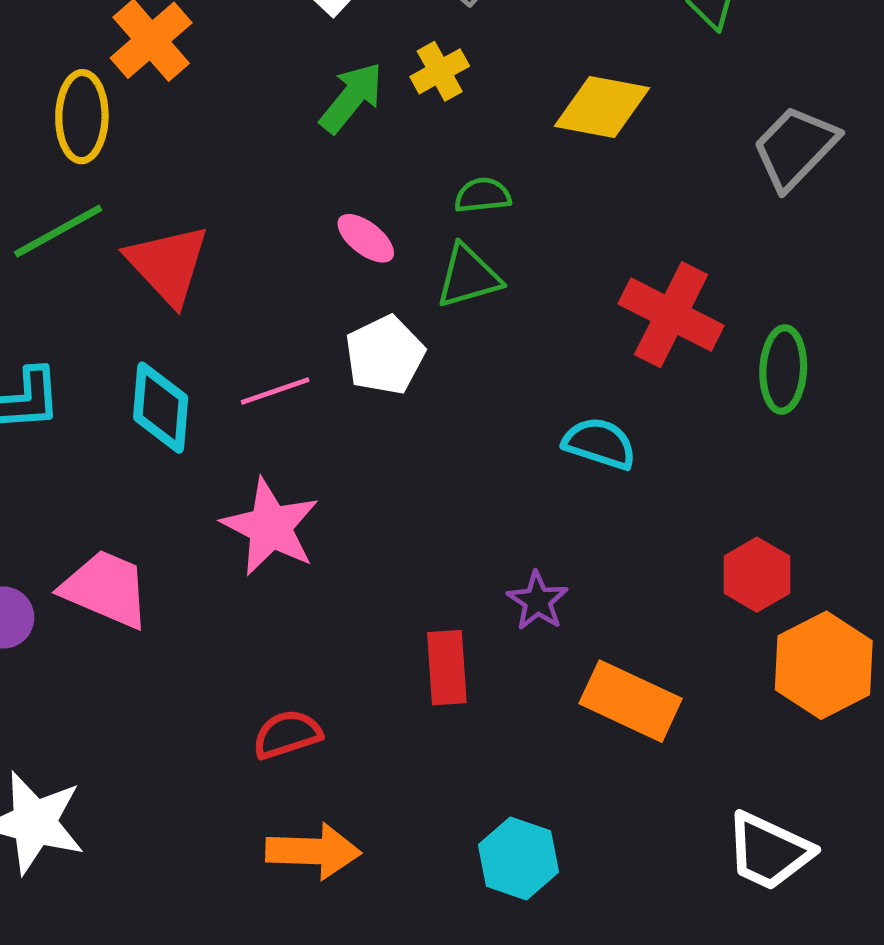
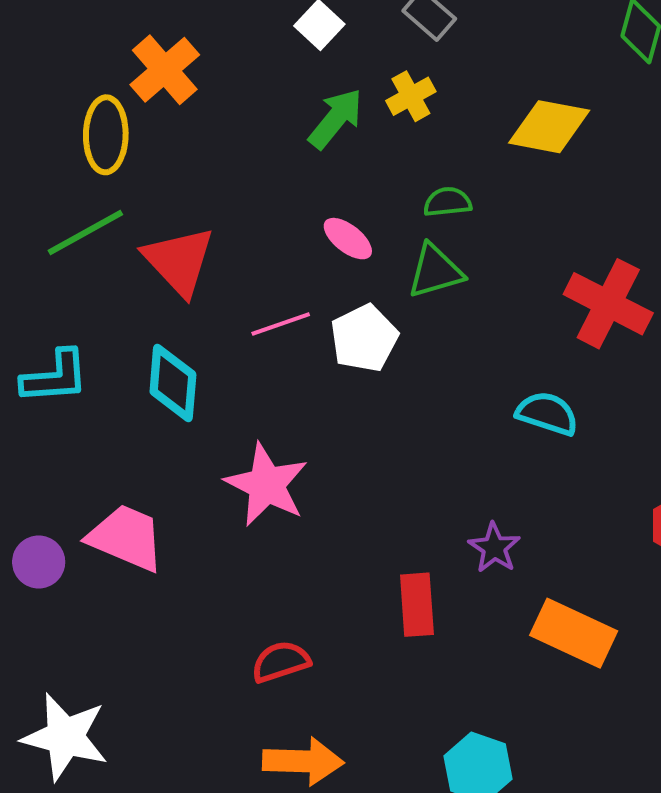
pink line: (275, 391) -> (281, 324), moved

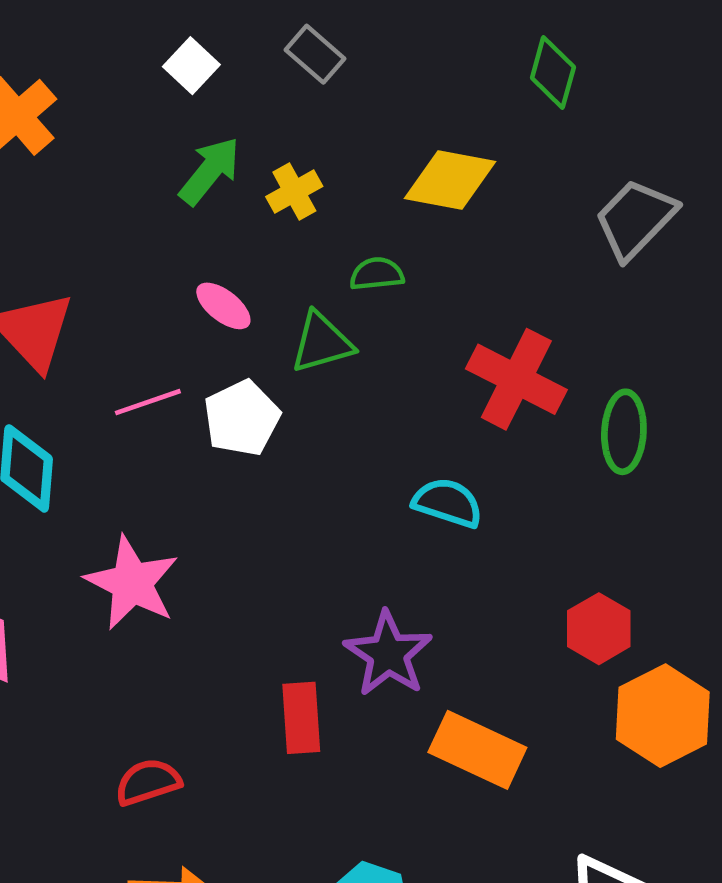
yellow cross: (411, 96) -> (294, 192), moved
green semicircle: (448, 202) -> (377, 274), moved
purple star: (494, 548) -> (388, 654), size x1.5

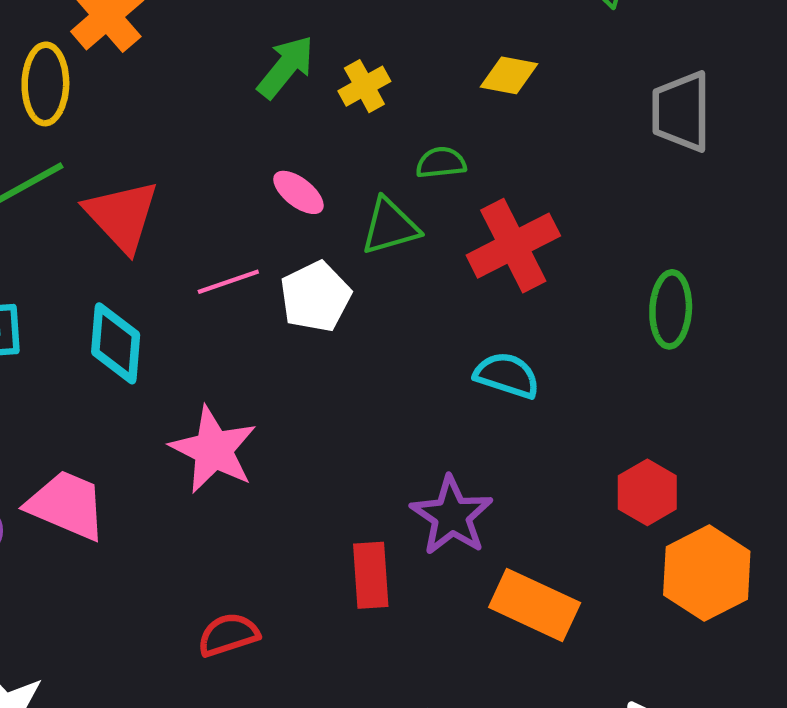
yellow diamond: (450, 180) -> (509, 75), size x0.7
gray trapezoid: (635, 219) -> (681, 112), turned -44
red cross: (516, 379) -> (513, 246), moved, turned 36

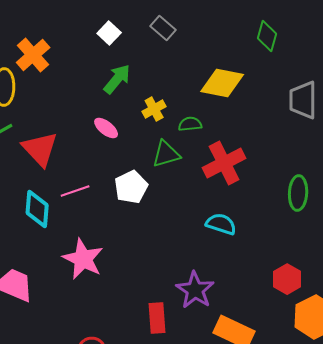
yellow diamond: (509, 75) -> (222, 83), size x1.6
yellow cross: (364, 86) -> (154, 109), moved
pink ellipse: (298, 192) -> (106, 128), moved
pink line: (228, 282) -> (75, 191), moved

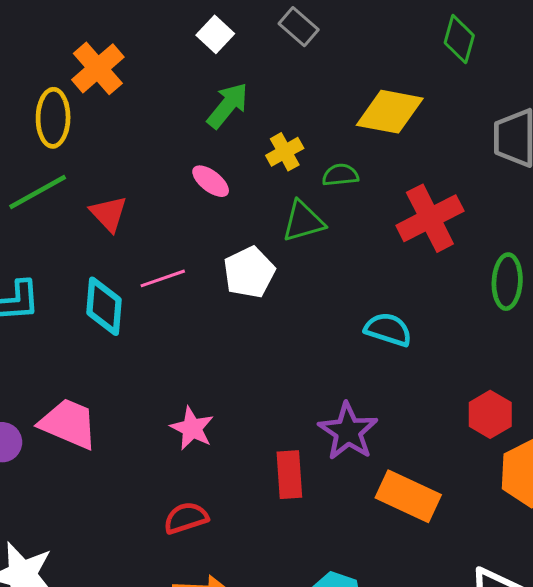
red triangle: (40, 149) -> (109, 214), size x0.7
red cross: (224, 163) -> (430, 218), moved
pink star: (83, 259) -> (192, 428), moved, size x0.7

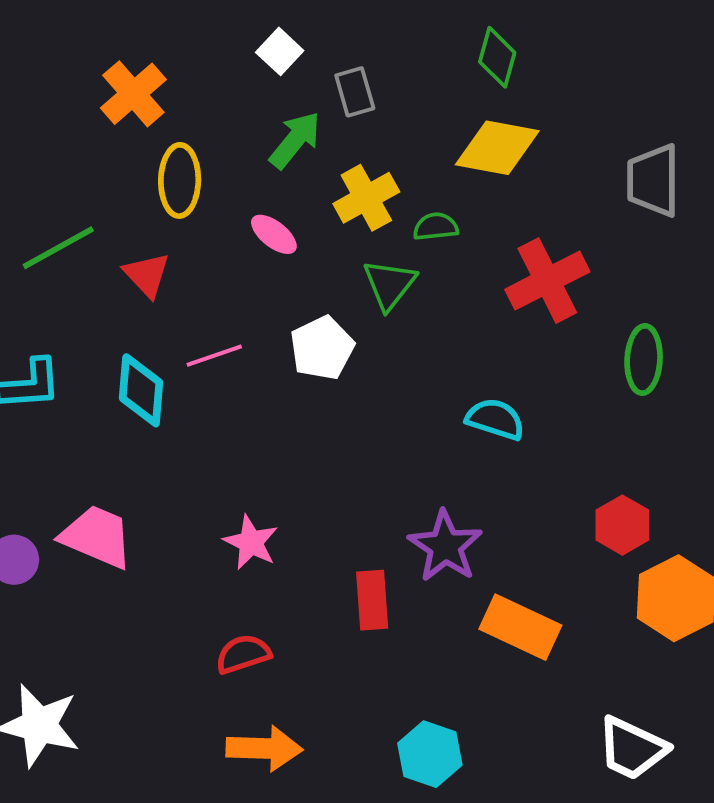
gray rectangle: (299, 27) -> (355, 92), moved, turned 33
green diamond: (459, 39) -> (497, 57), moved
yellow ellipse: (53, 118) -> (180, 180), moved
yellow cross: (285, 152) -> (366, 198), size x1.4
green triangle: (303, 221) -> (389, 284), turned -36

